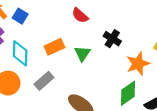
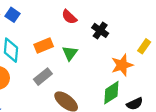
black cross: (112, 39) -> (100, 30), moved
gray rectangle: (44, 81) -> (43, 77), moved

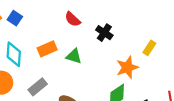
green triangle: (70, 53) -> (74, 56), turned -49
gray rectangle: (43, 77) -> (38, 87), moved

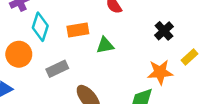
black cross: (104, 33) -> (164, 31), moved
green triangle: (74, 56) -> (105, 45), turned -42

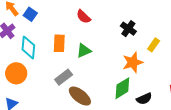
orange rectangle: (78, 30) -> (59, 43), turned -66
gray rectangle: (57, 69) -> (64, 77), moved

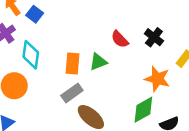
red semicircle: (83, 17) -> (120, 39), moved
orange rectangle: (59, 43) -> (73, 64), moved
orange star: (133, 62) -> (157, 79), turned 30

